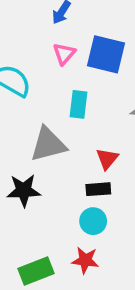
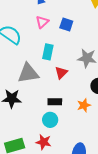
blue square: (106, 54) -> (66, 25), size x0.6
red triangle: (107, 159) -> (61, 73), moved

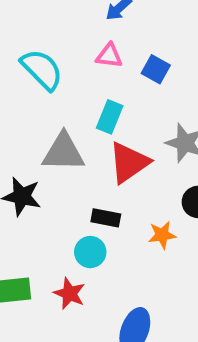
pink triangle: (42, 22) -> (109, 56), turned 40
red triangle: (61, 73) -> (129, 163), size x1.6

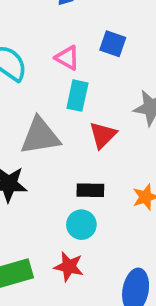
pink triangle: (109, 56) -> (67, 58), moved, turned 32
red triangle: (129, 163) -> (103, 135), size x0.7

